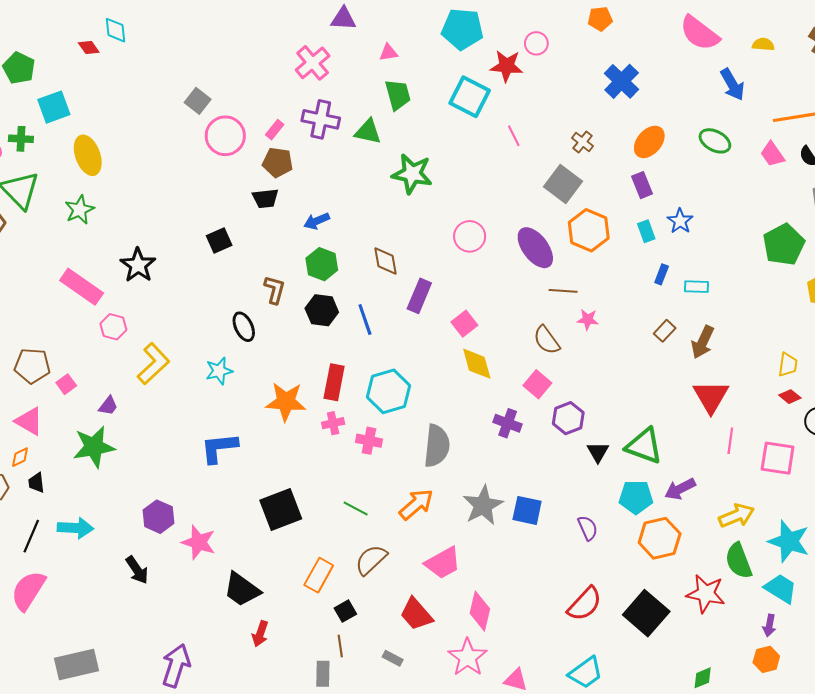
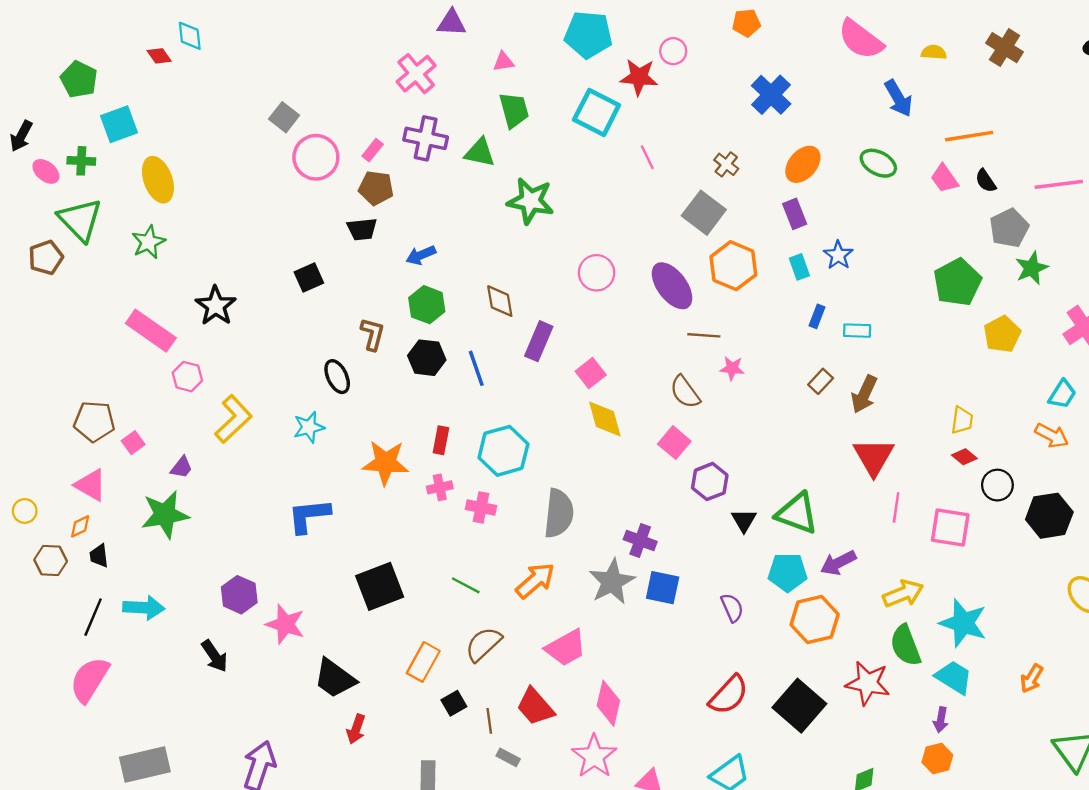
red rectangle: (334, 382) -> (441, 440), size x0.7
purple cross: (508, 423) -> (640, 540), moved
brown line: (340, 646) -> (489, 721), moved

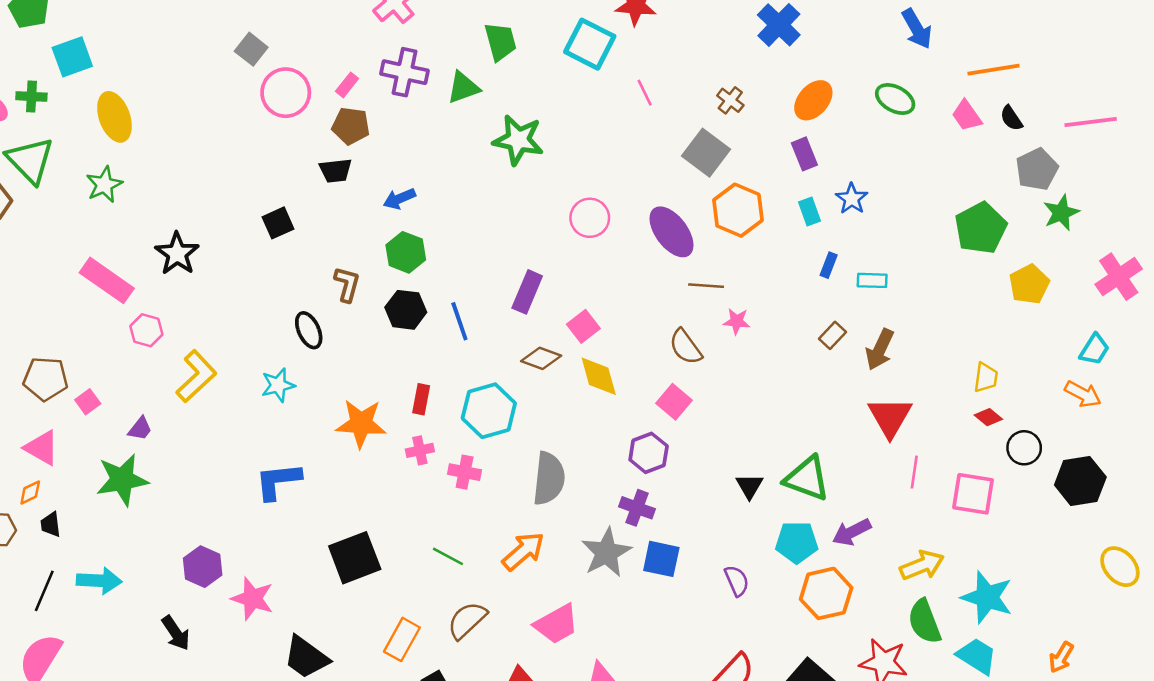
green triangle: (480, 153) -> (463, 88), turned -32
brown diamond: (500, 301) -> (541, 358), moved, turned -60
purple hexagon: (710, 482) -> (649, 453), moved

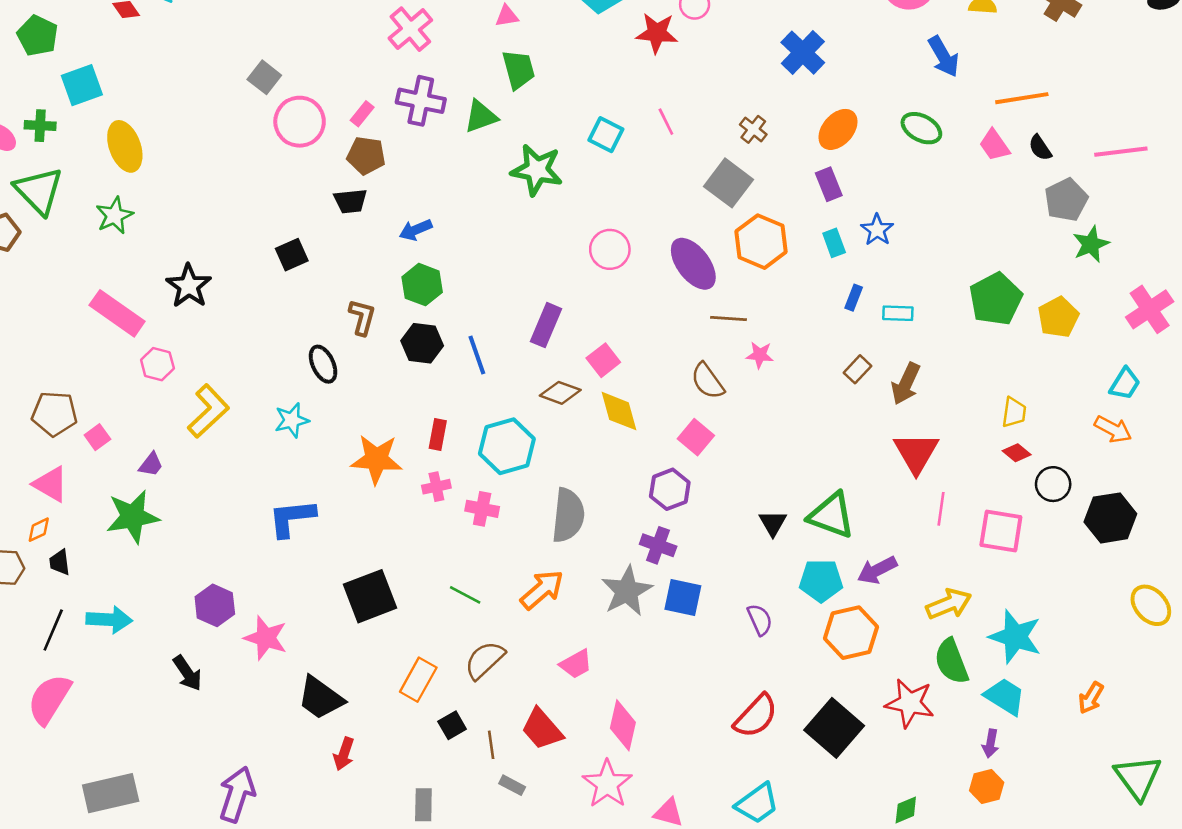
cyan square: (590, 44) -> (606, 135), moved, size x0.7
green pentagon: (981, 228) -> (996, 299), moved
pink trapezoid: (557, 624) -> (576, 664), size x0.7

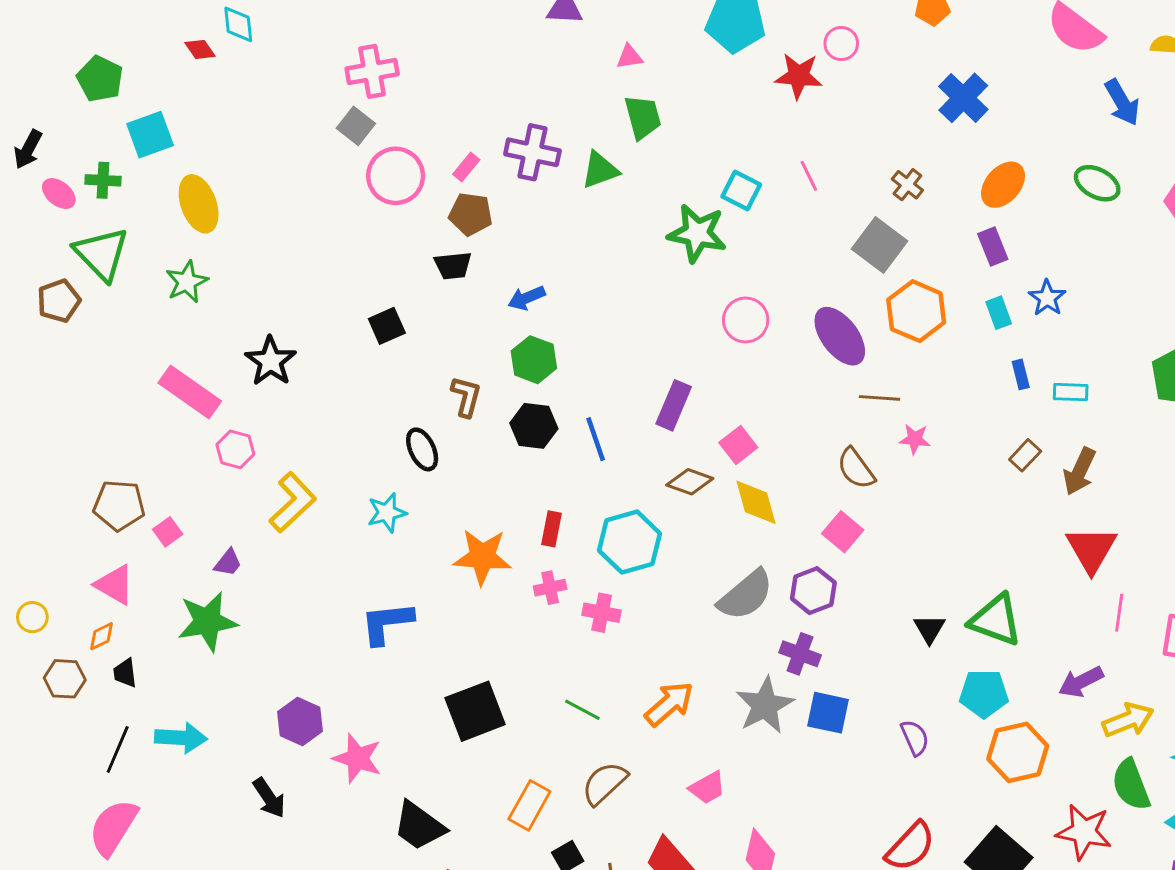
pink cross: (410, 29) -> (372, 71), moved, turned 30
green star: (537, 170) -> (697, 233), moved
blue rectangle: (854, 298) -> (1021, 374), turned -35
gray semicircle: (568, 515) -> (746, 595), moved, turned 44
purple arrow: (877, 570) -> (1081, 682), moved

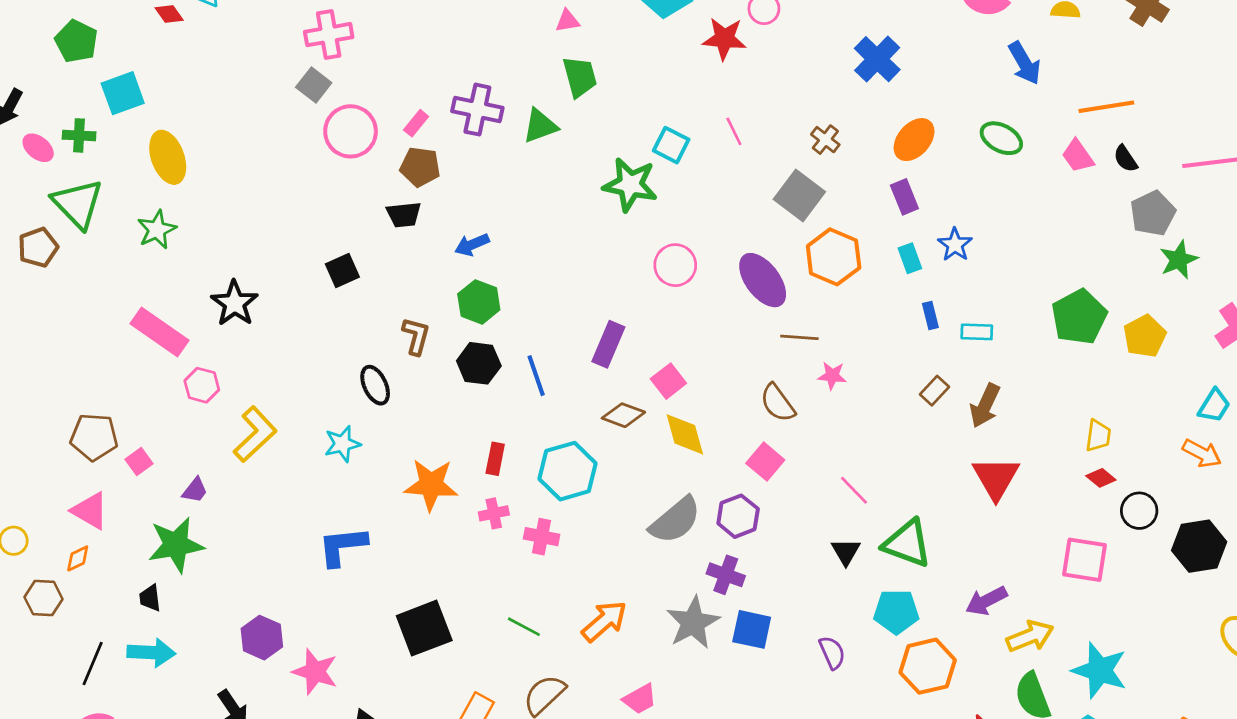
pink line: (1119, 613) -> (854, 490), moved, turned -52
black trapezoid: (125, 673) -> (150, 598), moved

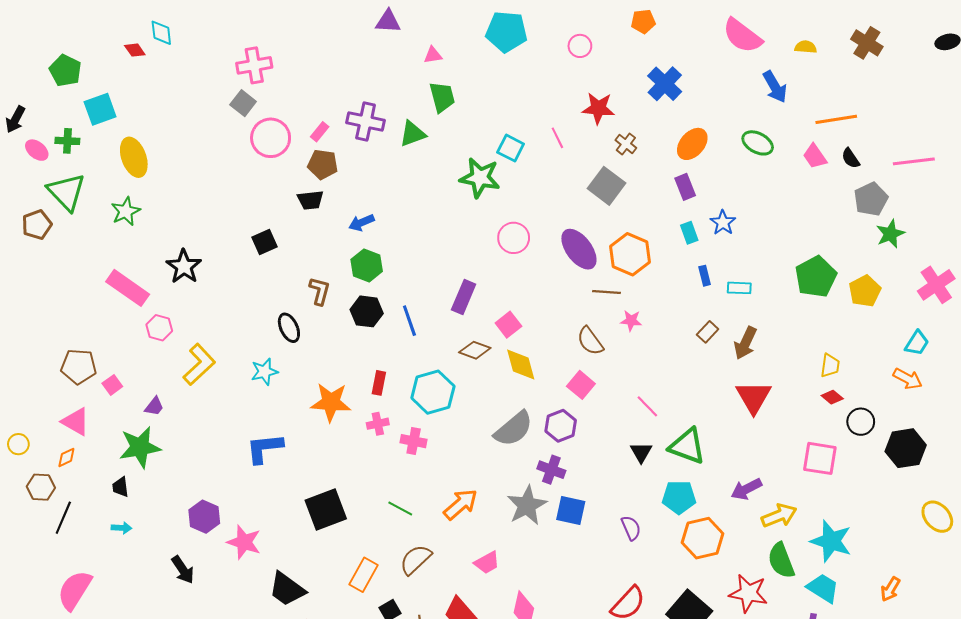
red star: (724, 39) -> (598, 108), moved
orange hexagon: (834, 257) -> (630, 254), moved
cyan arrow: (151, 653) -> (122, 528), size x0.6
black line: (93, 664) -> (63, 518), moved

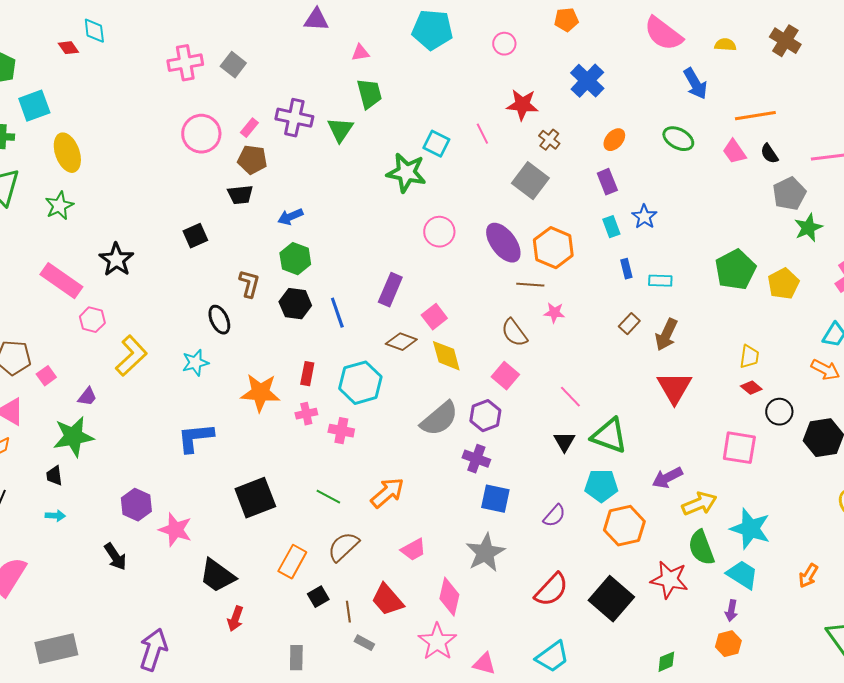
gray square: (243, 103) -> (233, 65), moved
green triangle: (413, 134) -> (340, 130), turned -36
orange ellipse: (692, 144) -> (614, 140), size x0.7
gray star: (527, 505) -> (485, 553), moved
purple semicircle: (631, 528) -> (554, 516), turned 65

